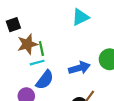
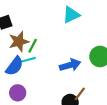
green line: (41, 48) -> (33, 46), turned 40
blue semicircle: (45, 80) -> (14, 66), moved

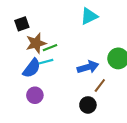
green line: (33, 46) -> (50, 48), turned 40
brown line: (80, 94) -> (100, 85), moved

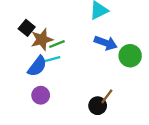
black square: (22, 24) -> (27, 28), moved, turned -32
blue arrow: (88, 67) -> (106, 43), moved, turned 36
brown line: (100, 85) -> (107, 96), moved

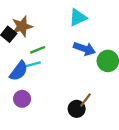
brown star: (42, 39) -> (22, 26), moved

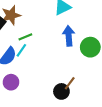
blue arrow: (84, 49) -> (69, 36), turned -114
cyan line: (33, 64) -> (21, 50), turned -40

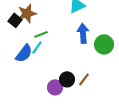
purple circle: (11, 82) -> (55, 87), moved
black circle: (61, 91) -> (67, 79), moved

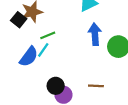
black circle: (67, 79) -> (56, 86), moved
brown line: (84, 79) -> (96, 86), turned 56

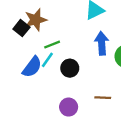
black circle: (56, 86) -> (70, 68), moved

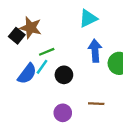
brown star: (36, 20) -> (31, 28), turned 30

